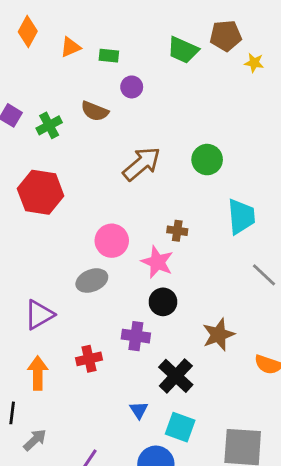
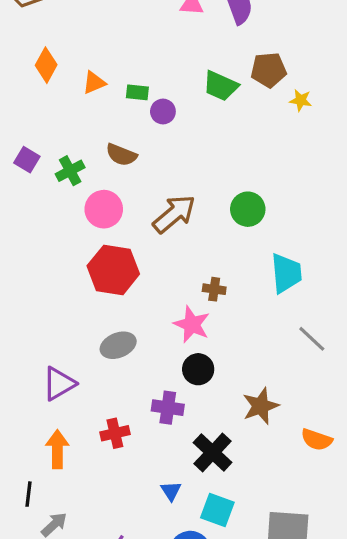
purple circle: (132, 87) -> (163, 112), moved
red hexagon: (41, 192) -> (113, 270), moved
pink circle: (112, 241) -> (104, 209), moved

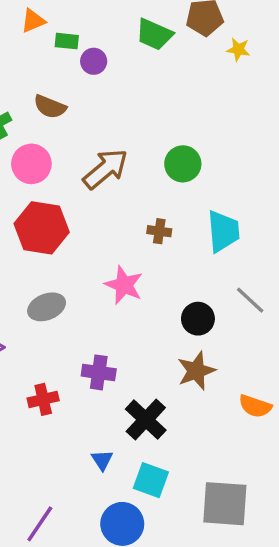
orange triangle: (94, 83) -> (33, 21), moved
brown cross: (214, 289) -> (159, 231), moved
black circle: (198, 369) -> (198, 319), moved

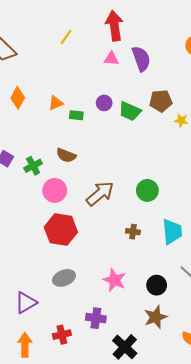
purple circle: (94, 61) -> (104, 103), moved
pink star: (124, 285) -> (114, 280), moved

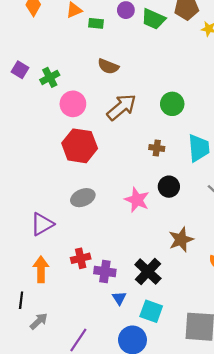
brown semicircle: (66, 155) -> (108, 66), moved
black circle: (157, 285) -> (169, 187), moved
purple cross: (96, 318) -> (105, 272), moved

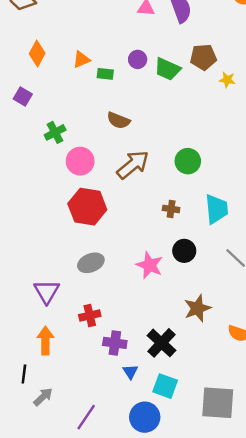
purple square: (20, 70) -> (23, 97), moved
purple triangle: (42, 224) -> (47, 292), turned -30
red cross: (81, 258) -> (90, 315), moved

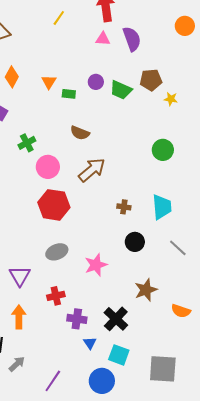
orange triangle: (81, 59) -> (49, 82), turned -35
green circle: (188, 161) -> (163, 150), moved
pink star: (150, 265) -> (96, 265), moved, turned 30

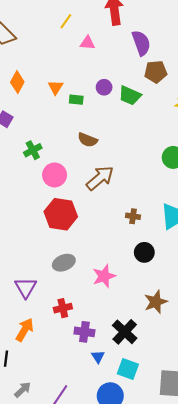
pink triangle: (103, 39) -> (88, 43), moved
brown pentagon: (151, 80) -> (156, 72), moved
orange arrow: (19, 317) -> (25, 330), turned 30
gray arrow: (17, 364) -> (23, 390), moved

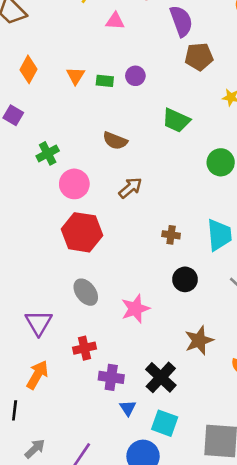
green trapezoid: (130, 96) -> (176, 120), moved
green rectangle: (76, 100) -> (105, 81), moved
brown arrow: (100, 178) -> (130, 188), size x0.7
gray ellipse: (64, 263) -> (86, 292), turned 75

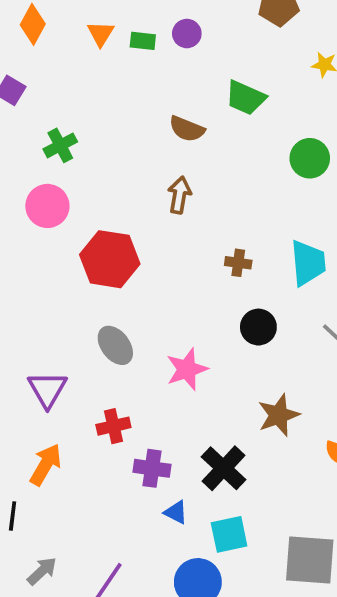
brown semicircle: (115, 141) -> (187, 129), moved
pink circle: (74, 184) -> (47, 206), moved
brown arrow: (130, 188) -> (180, 195), turned -40
blue triangle: (128, 408) -> (176, 512), turned -30
cyan square: (165, 423) -> (229, 534), turned -32

